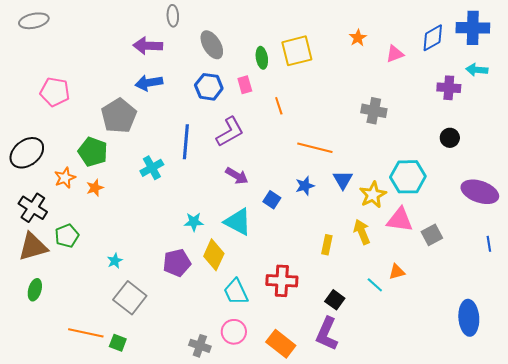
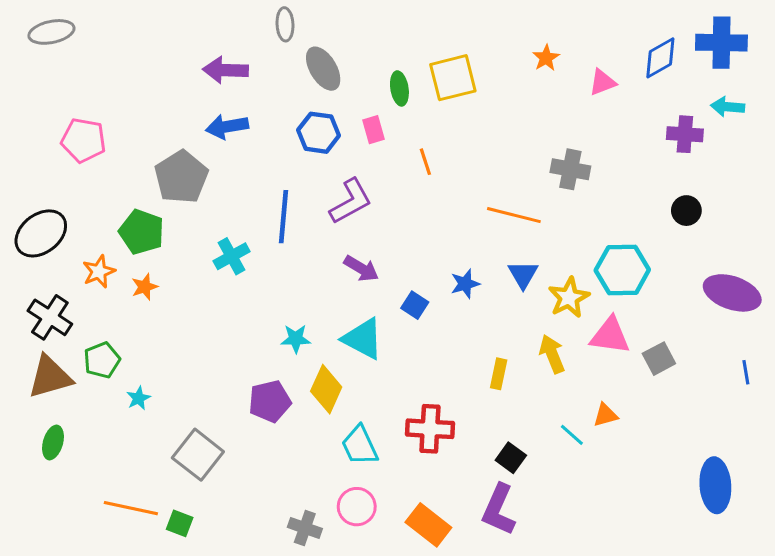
gray ellipse: (173, 16) -> (285, 24), moved
orange line: (315, 148) -> (514, 215), moved
cyan star: (115, 261) -> (138, 398), moved

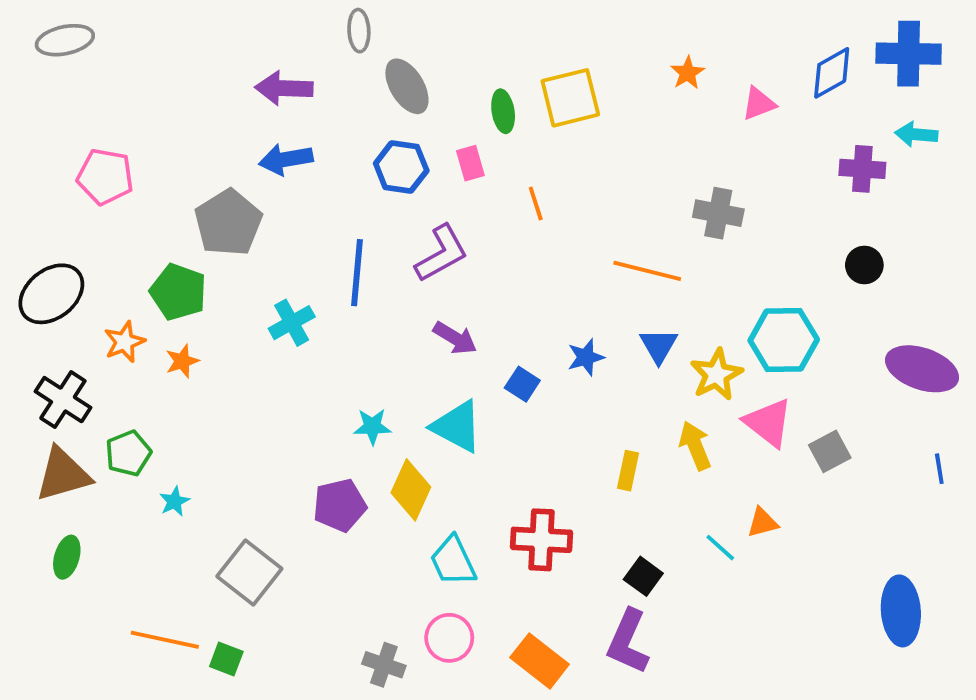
pink triangle: (610, 336) -> (768, 423), turned 30

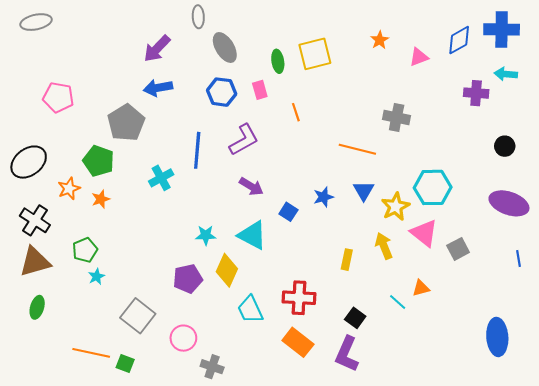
purple arrow: (284, 88) -> (157, 49), turned -48
black circle: (864, 265) -> (505, 146), moved
green pentagon: (128, 453) -> (85, 250), moved
pink circle: (449, 638) -> (183, 338), moved
orange rectangle: (540, 661) -> (298, 342), moved

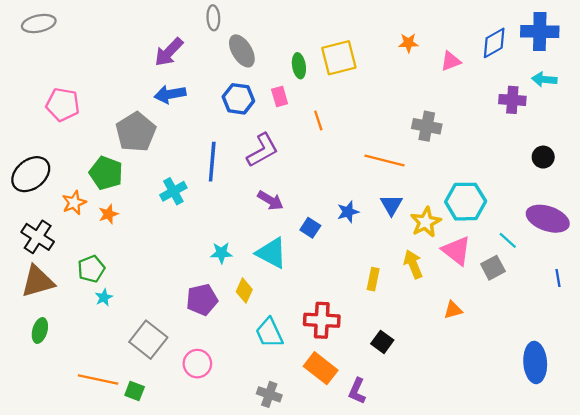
orange star: (380, 40) -> (408, 43), turned 30
yellow diamond: (227, 270) -> (244, 291), size x0.7
cyan line: (398, 302) -> (508, 240), moved
purple L-shape: (347, 354) -> (357, 391), moved, size x0.7
gray cross: (212, 367) -> (269, 394), moved

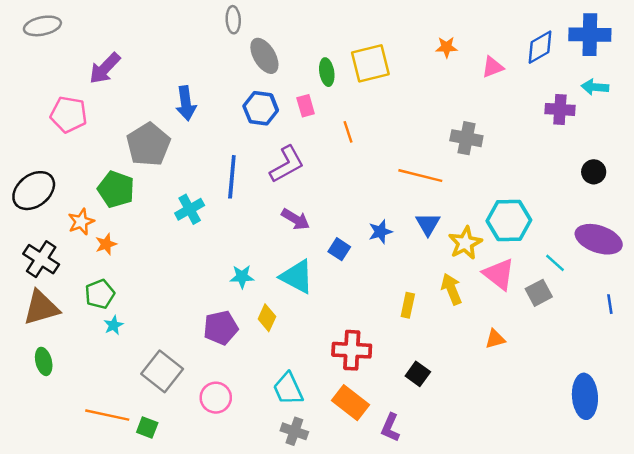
purple arrow: (169, 52) -> (105, 68), moved
blue arrow: (170, 94) -> (186, 103), turned -88
orange star: (108, 214) -> (106, 244), moved
green ellipse: (40, 330) -> (44, 361), turned -30
cyan trapezoid: (269, 333) -> (288, 389), moved

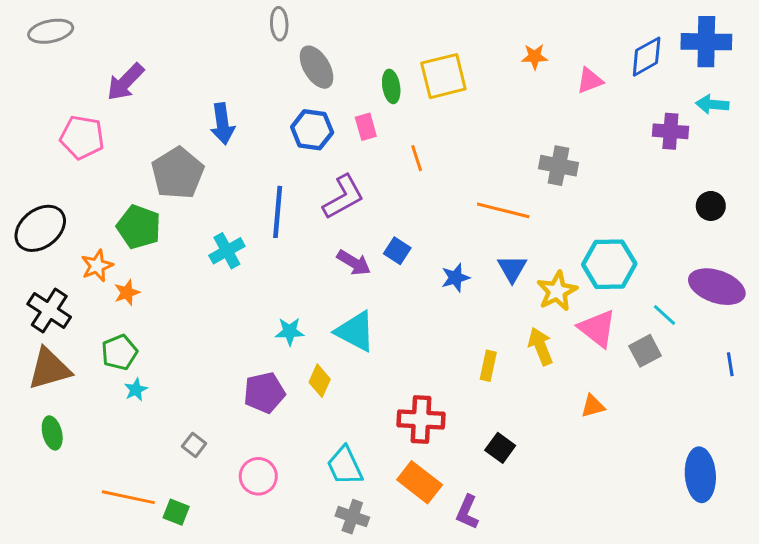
blue square: (339, 249) -> (397, 251), moved
gray square: (162, 371) -> (194, 445), size x0.5

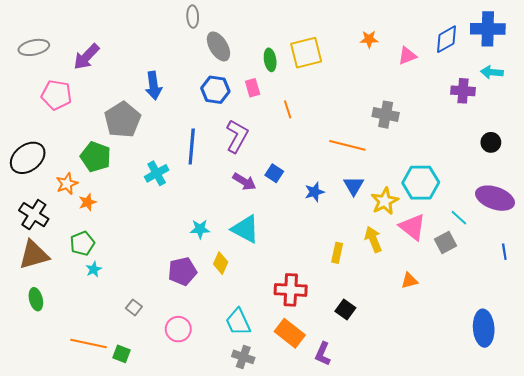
gray ellipse: (51, 31) -> (34, 47), moved
purple L-shape: (343, 197) -> (237, 136), turned -32

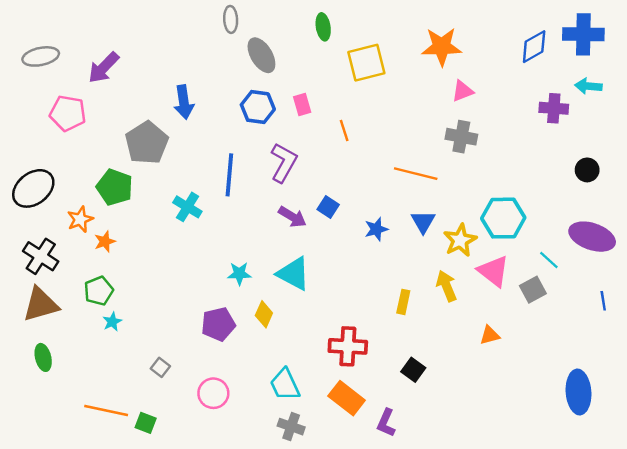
orange star: (369, 39) -> (442, 47), size x1.8
pink triangle: (407, 56) -> (463, 91), moved
green ellipse: (270, 60) -> (323, 27), moved
cyan cross: (157, 173) -> (187, 207), turned -30

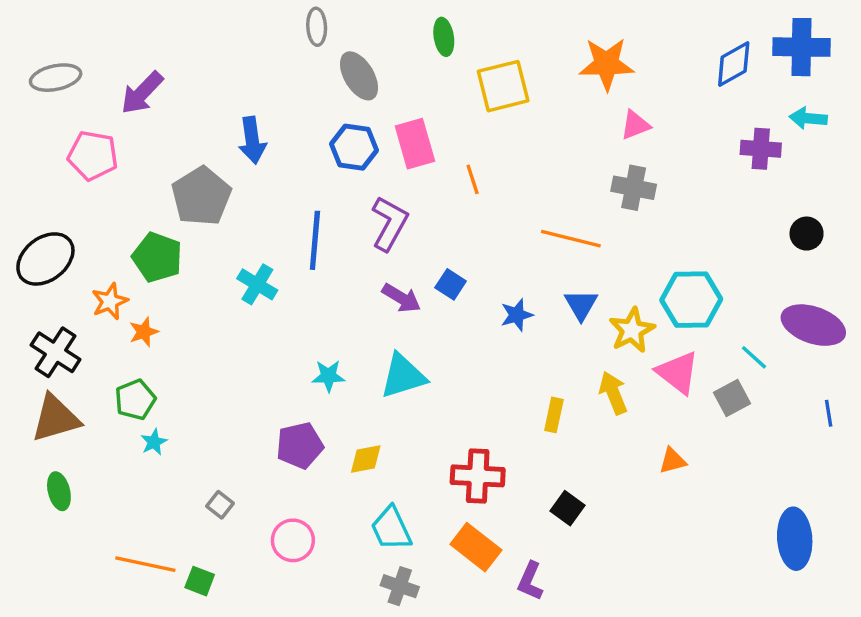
pink rectangle: (302, 105) -> (415, 144), size x1.6
cyan triangle: (294, 274) -> (403, 376), turned -45
yellow diamond: (264, 314) -> (366, 459), moved, turned 55

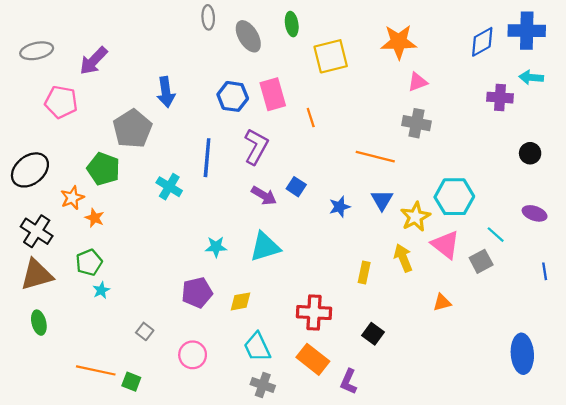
gray ellipse: (359, 76) -> (248, 36), moved
purple ellipse: (813, 325) -> (535, 213), size x0.6
orange star: (144, 332) -> (95, 218), turned -30

